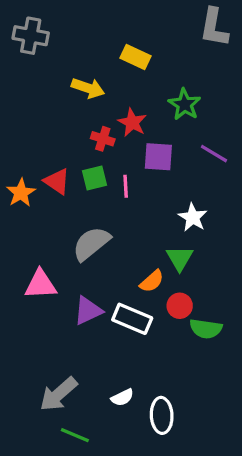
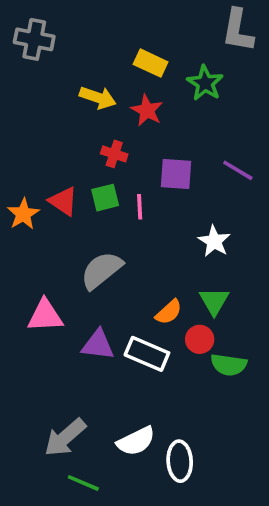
green star: (185, 104) -> (205, 83), moved
red star: (132, 122) -> (147, 110), moved
green triangle: (180, 258) -> (214, 301), moved
purple triangle: (88, 311) -> (98, 345), turned 32
white semicircle: (122, 397) -> (136, 441), size x1.5

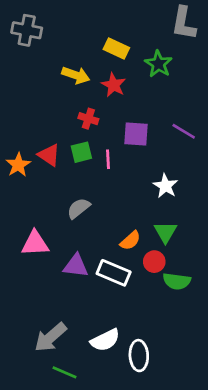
gray semicircle: (101, 270) -> (79, 208), size x0.7

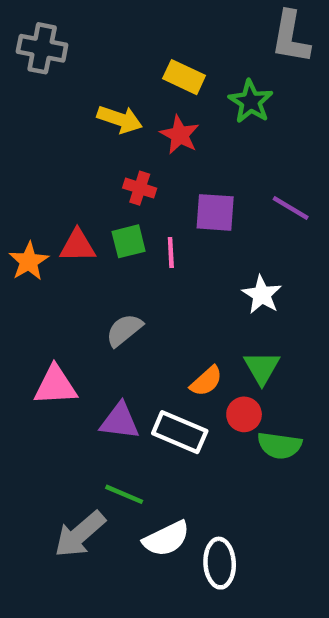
red triangle: (49, 155) -> (78, 246), turned -35
green line: (65, 372) -> (124, 494), moved

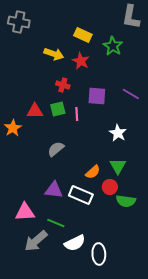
orange star: (29, 261) -> (13, 128), moved
pink triangle: (55, 386) -> (25, 212), moved

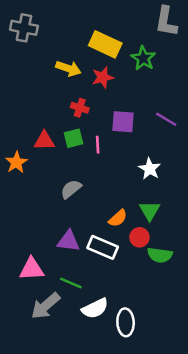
yellow rectangle: (83, 35) -> (105, 44), size x1.4
red star: (81, 61) -> (103, 77), turned 30

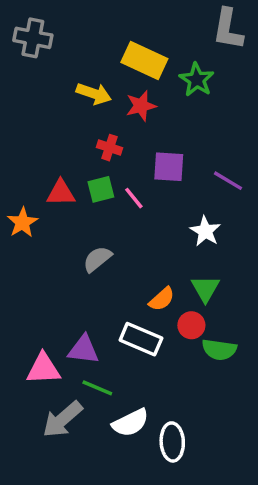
purple line: (166, 119) -> (228, 181), moved
pink line: (98, 145) -> (134, 198), turned -36
purple triangle: (68, 241) -> (83, 350), moved

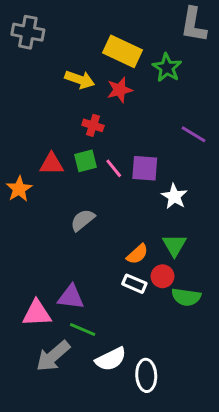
purple square: (169, 167) -> (145, 168), moved
purple line: (228, 181) -> (194, 134), moved
white rectangle: (141, 339) -> (134, 284), moved, size x0.7

